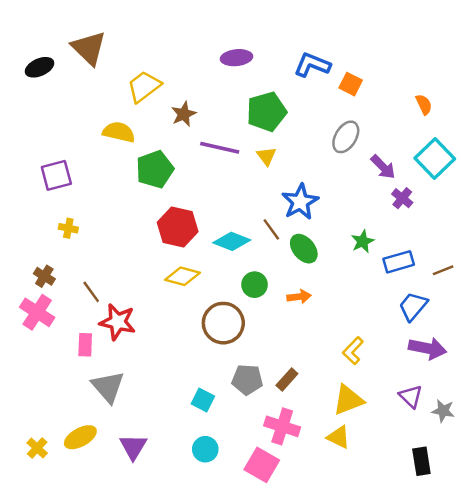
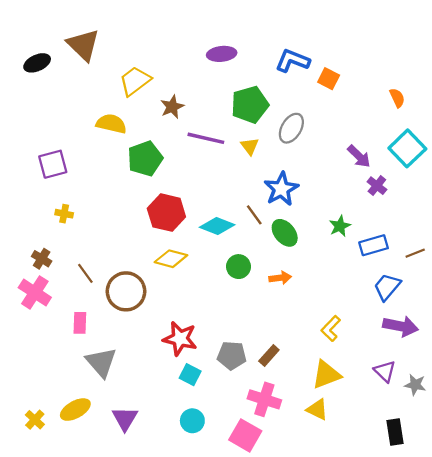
gray ellipse: (346, 137) -> (291, 128), moved
red star: (118, 322) -> (180, 339), moved
brown circle: (223, 323) -> (126, 291), moved

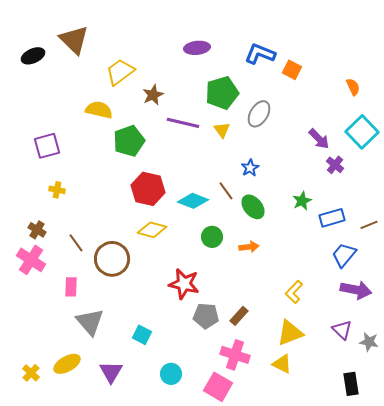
blue star: (281, 189) -> (250, 168), size x0.6
red star: (180, 339) -> (184, 284), moved
cyan square: (190, 375) -> (142, 335), moved

